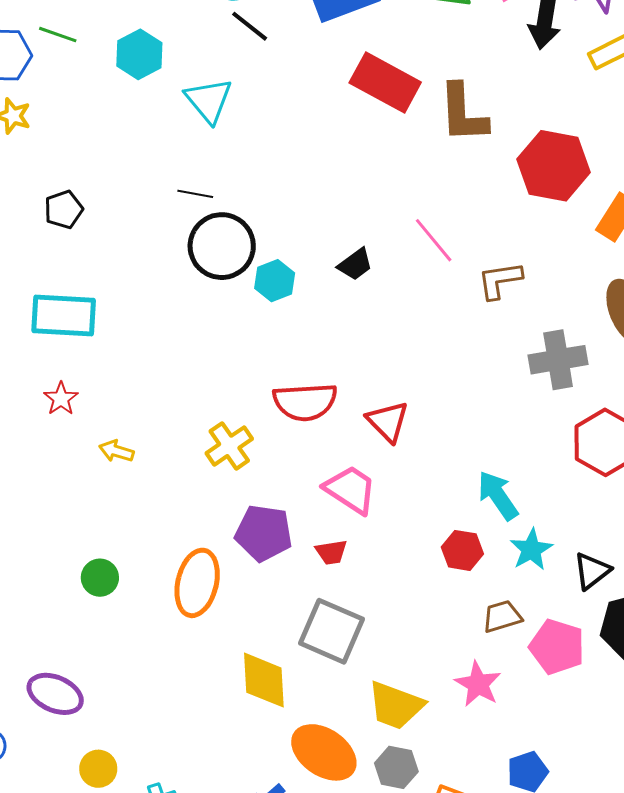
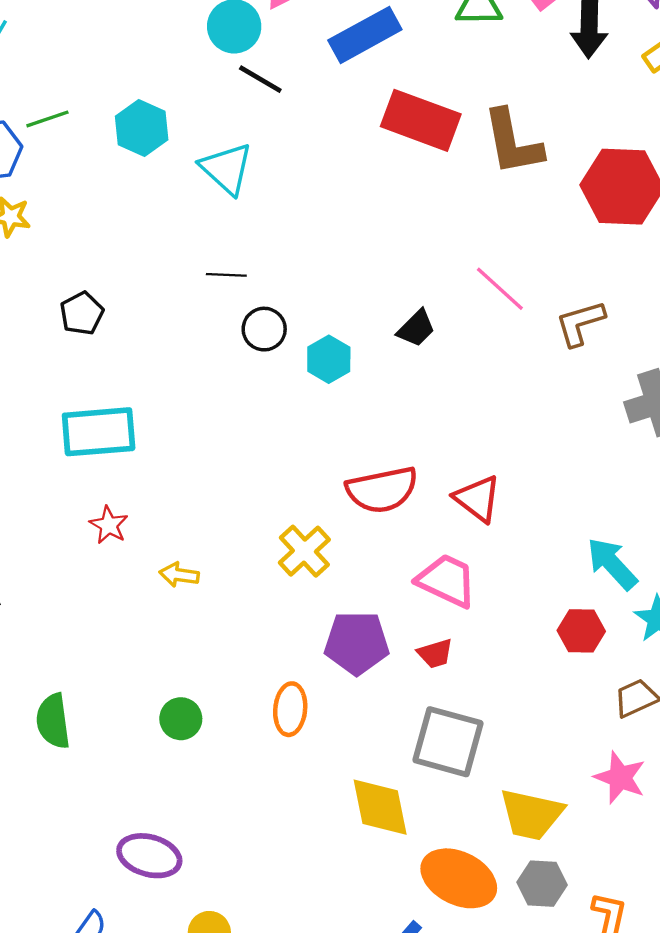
green line: (58, 35) -> (47, 119), turned -30
black circle: (222, 246) -> (264, 329), size x0.6
orange ellipse: (197, 583) -> (290, 709), size x0.7

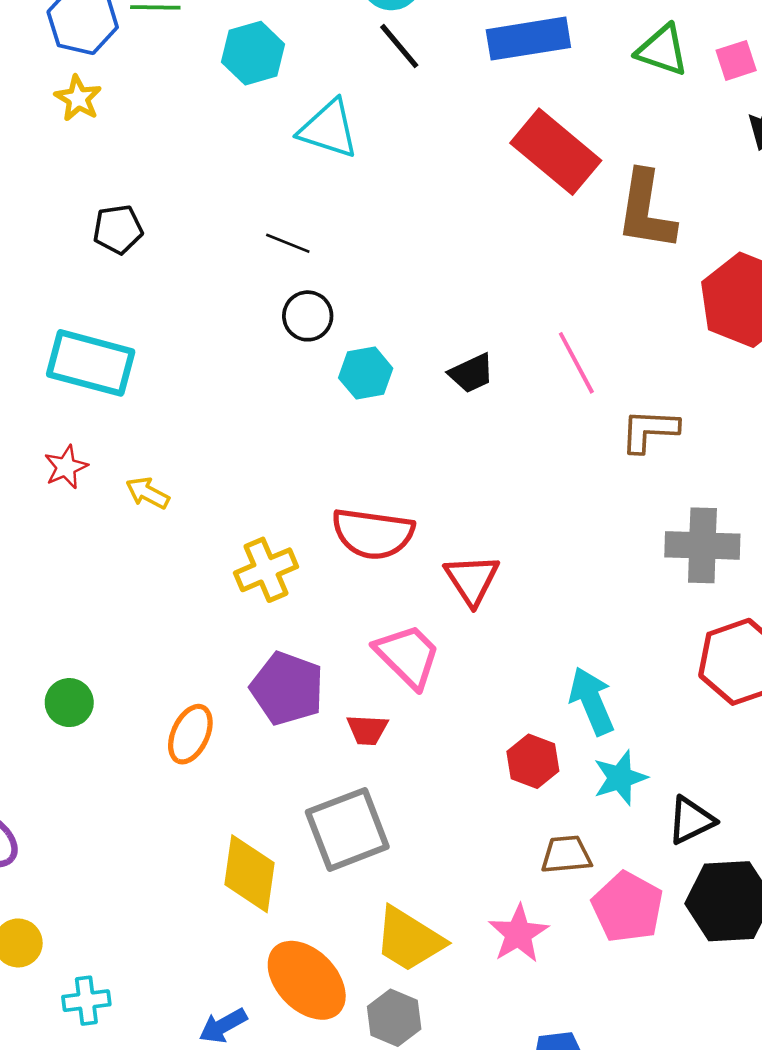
cyan triangle: (226, 168) -> (329, 129), turned -44
yellow arrow: (179, 575) -> (148, 493), moved
gray square: (448, 742) -> (347, 829), turned 34

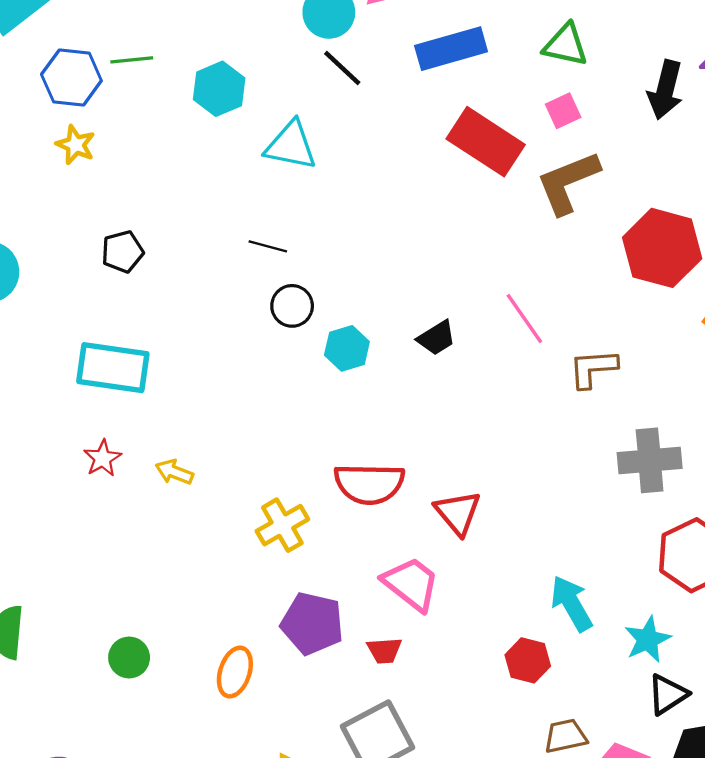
pink square: (736, 60) -> (563, 111), moved
brown L-shape: (646, 210) -> (568, 182), turned 66
cyan star: (620, 778) -> (648, 639), moved

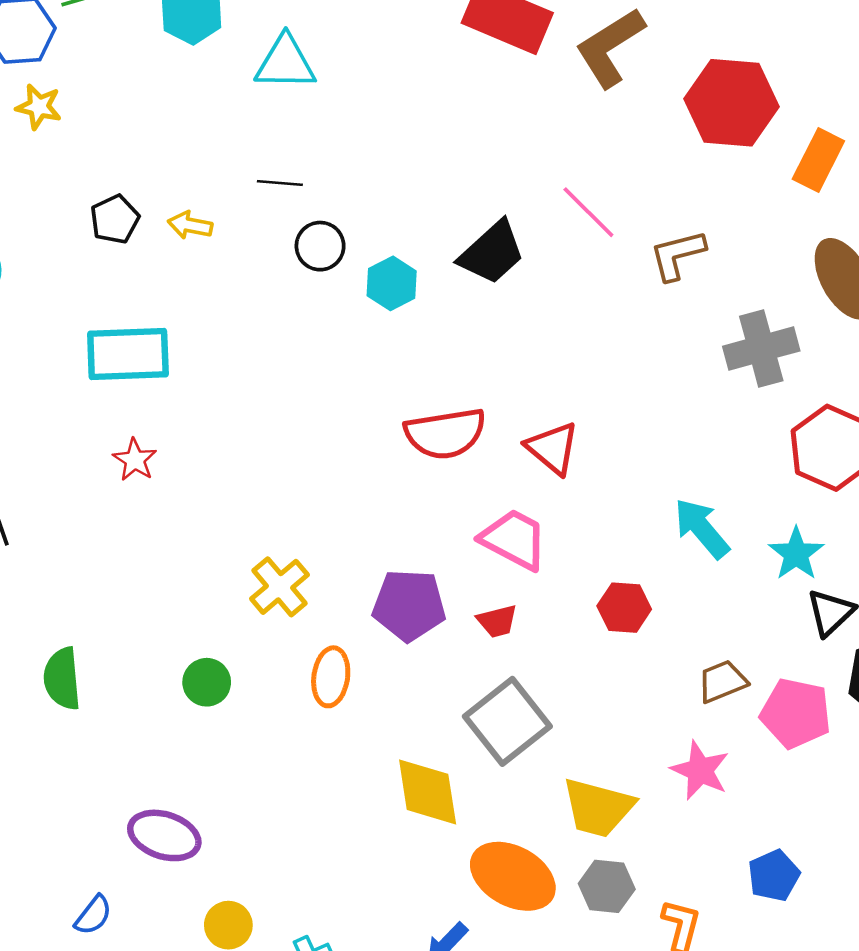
black trapezoid: (436, 338) -> (492, 253), size x1.5
yellow arrow: (174, 472) -> (190, 225), moved
yellow cross: (282, 525) -> (280, 587), moved
red hexagon: (528, 660) -> (624, 608), moved

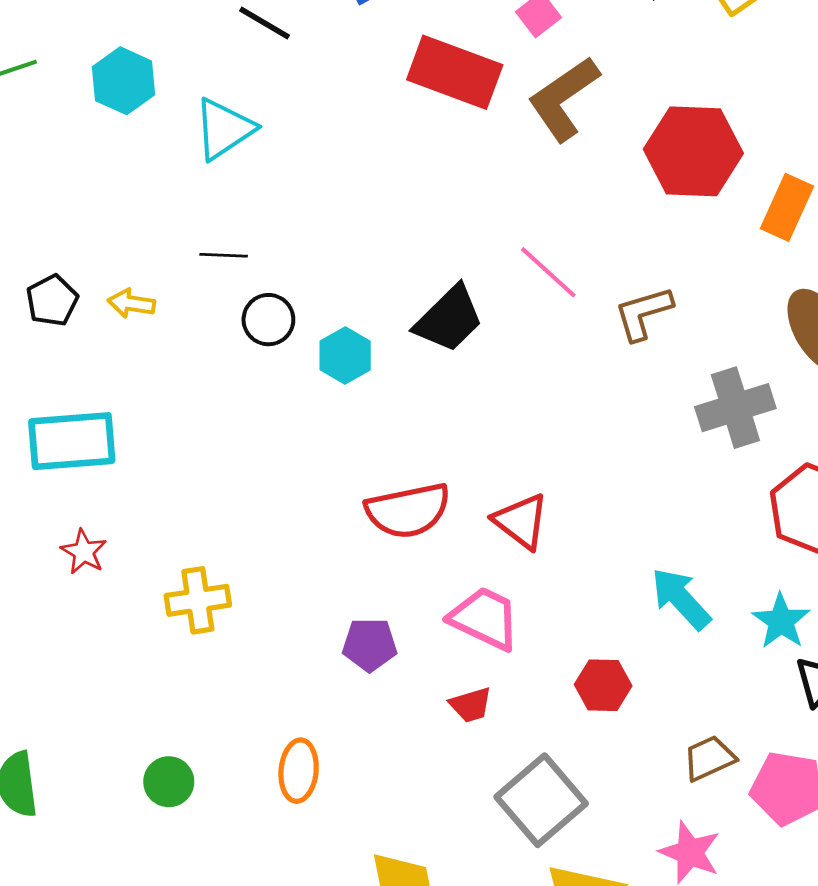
cyan triangle: (285, 63) -> (224, 129), turned -32
yellow cross: (280, 587) -> (198, 600), moved, turned 34
purple pentagon: (409, 605) -> (370, 645), moved, size x0.7
gray square: (507, 721) -> (541, 800), moved

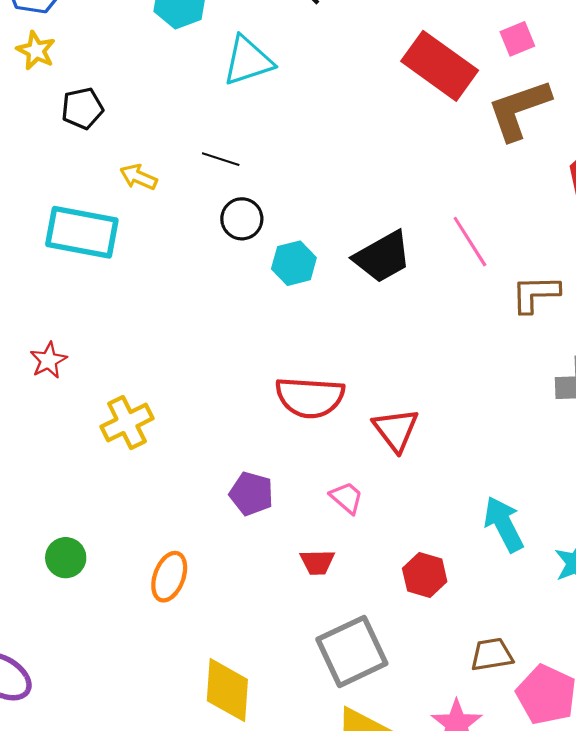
black pentagon: (52, 301) -> (82, 108), moved
cyan rectangle: (72, 441) -> (82, 232), moved
yellow cross: (198, 600) -> (127, 423), turned -33
pink trapezoid: (485, 618) -> (347, 498), size x0.6

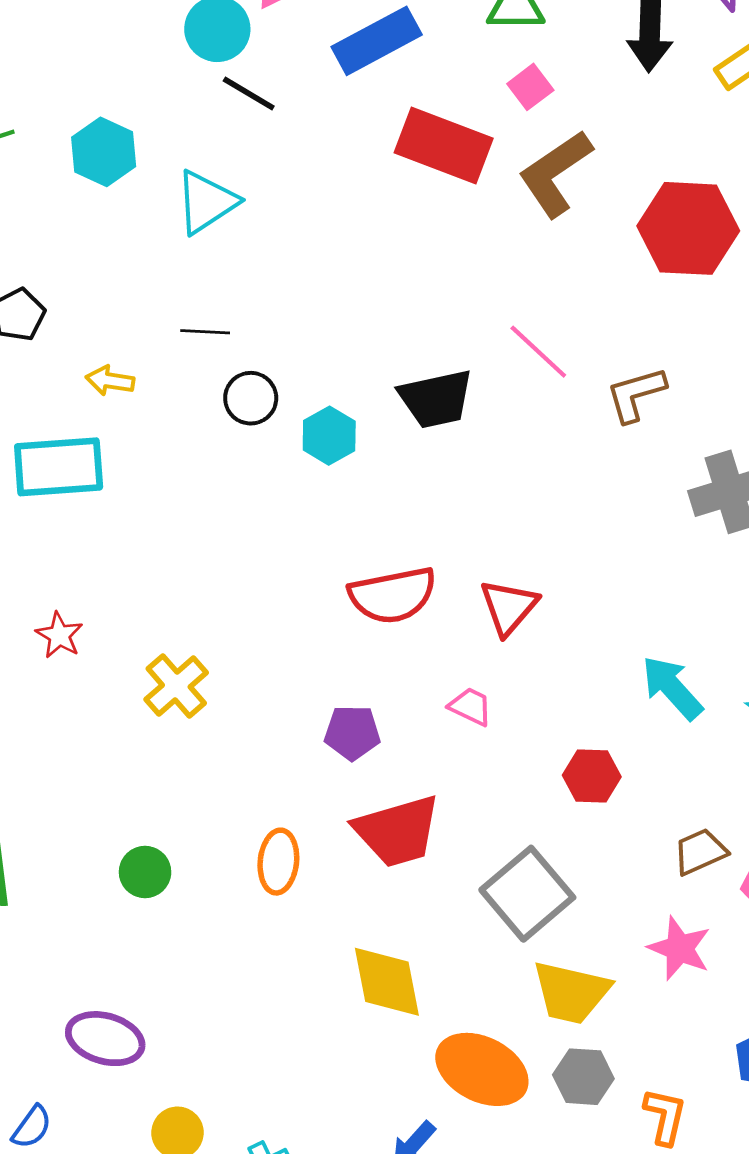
black trapezoid: (383, 257) -> (436, 399), turned 32
red triangle: (396, 430) -> (509, 607), turned 33
red trapezoid: (317, 562) -> (397, 831), moved, size x2.0

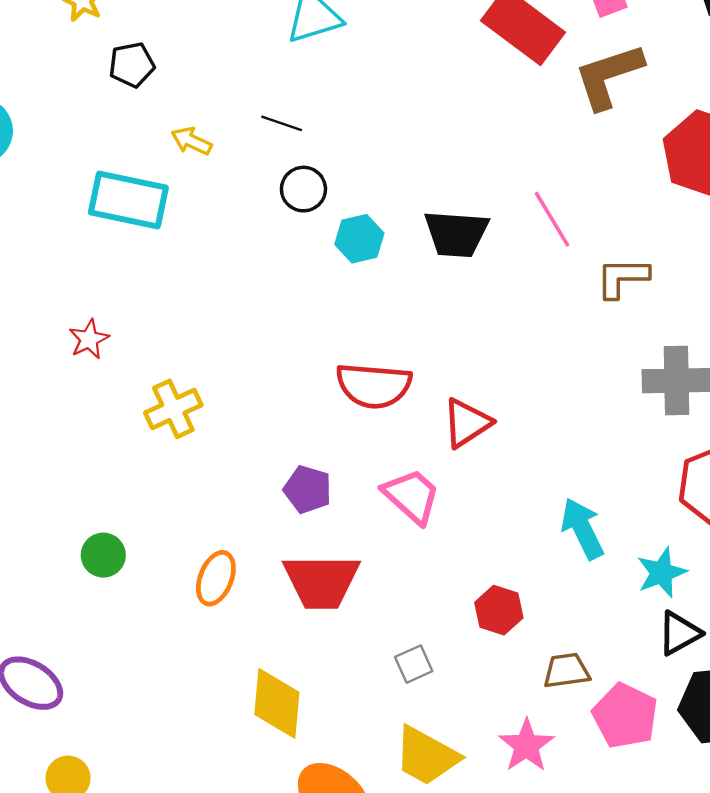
pink trapezoid: (470, 706) -> (411, 496), size x1.6
red hexagon: (592, 776) -> (499, 610), moved
gray square: (527, 894) -> (414, 664), size x0.5

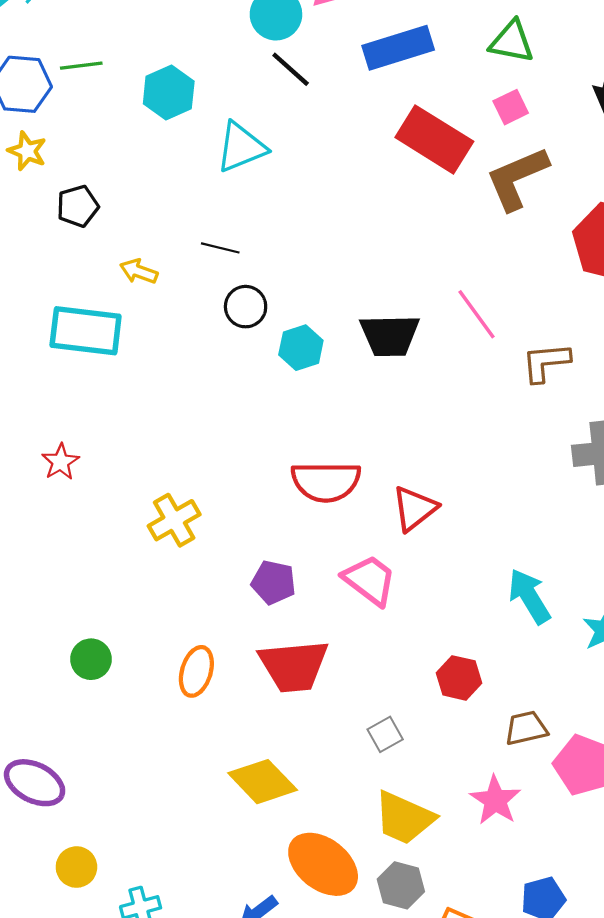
yellow cross: (173, 409) -> (174, 520), moved
yellow diamond: (277, 703) -> (263, 782), turned -44

